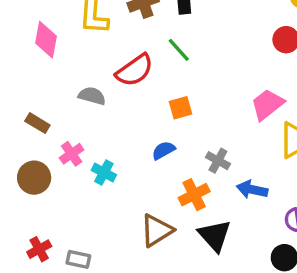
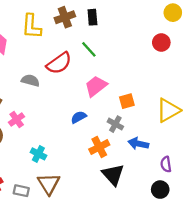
pink trapezoid: (267, 104) -> (96, 86), moved
orange square: (181, 108) -> (127, 101), moved
cyan cross: (104, 173) -> (38, 154), moved
brown triangle: (157, 230) -> (49, 184), moved, turned -30

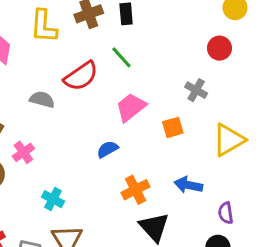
gray cross: (115, 124) -> (196, 90), moved

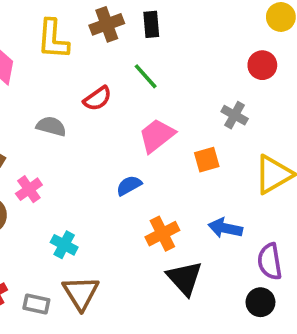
red semicircle: (81, 76) -> (97, 98), size x0.7
purple semicircle: (226, 213) -> (270, 261), size x1.4

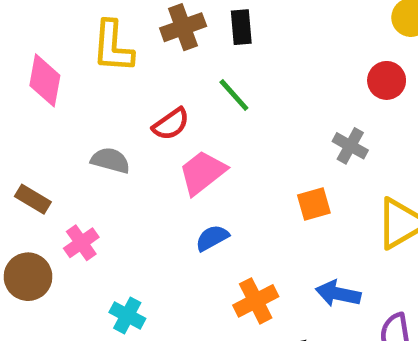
pink trapezoid: (157, 136) -> (202, 173), moved

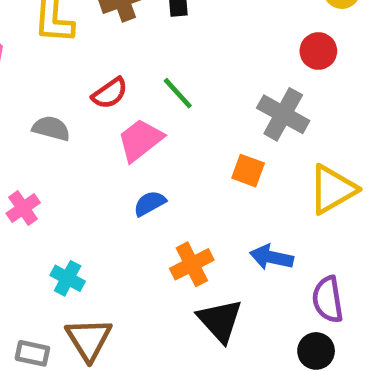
green line: (234, 95) -> (178, 93), moved
gray cross: (350, 146) -> (283, 114), size x1.5
orange square: (314, 204) -> (248, 171), turned 36

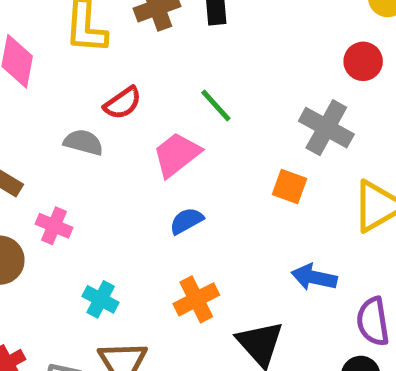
red semicircle: (110, 93) -> (123, 103), moved
pink cross: (23, 208) -> (54, 226), turned -32
orange cross: (192, 264) -> (196, 299), moved

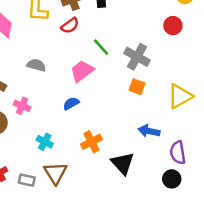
red semicircle: (123, 103) -> (70, 26), moved
gray cross: (326, 128) -> (137, 57), moved
blue semicircle: (186, 221) -> (71, 103), moved

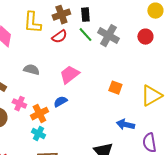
green line: (101, 47) -> (85, 35), moved
gray cross: (137, 57) -> (108, 36), moved
orange cross: (91, 142) -> (39, 114), moved

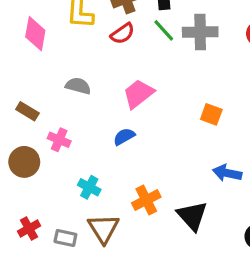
gray cross: (108, 36) -> (200, 32), turned -30
orange cross: (39, 114) -> (146, 200), moved

